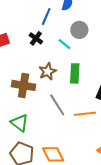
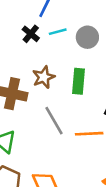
gray circle: (79, 30) -> (87, 37), moved
cyan line: (64, 44) -> (58, 32), moved, turned -56

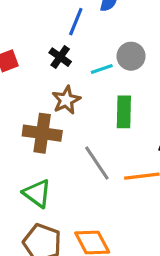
cyan line: (58, 32) -> (102, 69), moved
brown star: (44, 77) -> (66, 100), moved

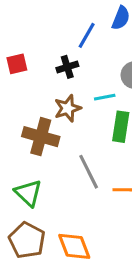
black cross: (60, 57) -> (67, 67), turned 30
cyan line: (102, 69) -> (105, 97), moved

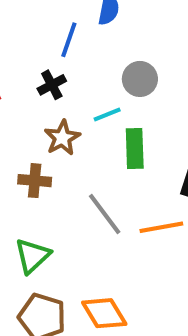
brown cross: (41, 137) -> (35, 181), size x0.7
green triangle: (28, 193) -> (32, 256), turned 44

